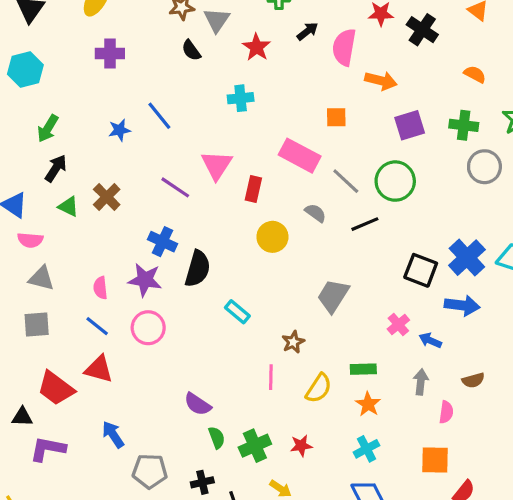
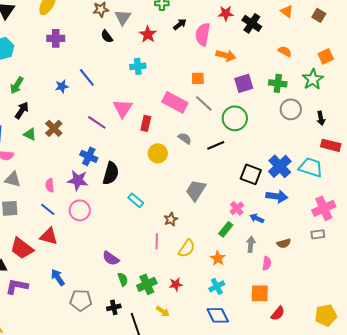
gray line: (346, 181) -> (204, 103), moved
green rectangle: (363, 369) -> (226, 229), moved, turned -49

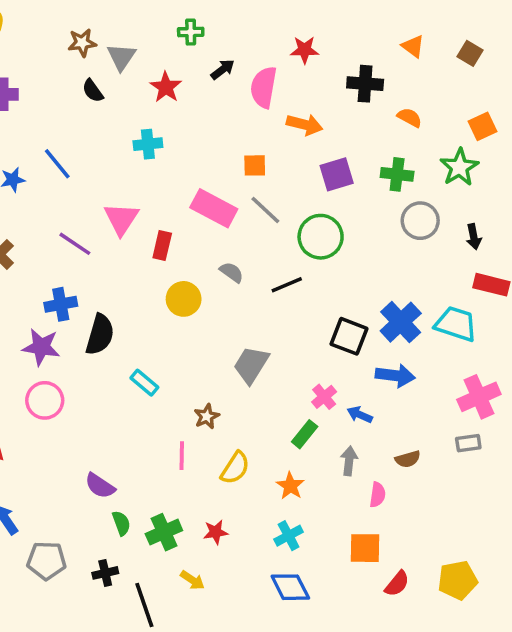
black cross: (252, 23) -> (365, 84), moved, turned -30
blue cross: (89, 156) -> (61, 304), turned -36
yellow pentagon: (326, 315) -> (458, 580), moved

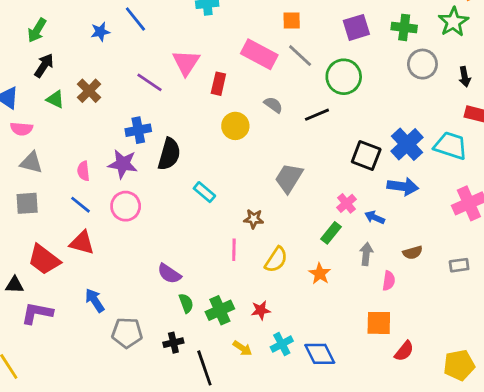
brown star: (207, 416) -> (254, 219), turned 30
gray rectangle: (468, 443) -> (459, 265), moved
cyan cross: (289, 536) -> (282, 344), moved
yellow pentagon: (458, 580) -> (459, 365), moved

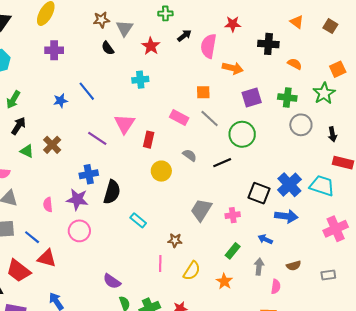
pink rectangle: (259, 54) -> (179, 117), size x0.7
pink cross: (346, 203) -> (233, 215), moved, turned 32
blue line: (81, 205) -> (32, 237), moved

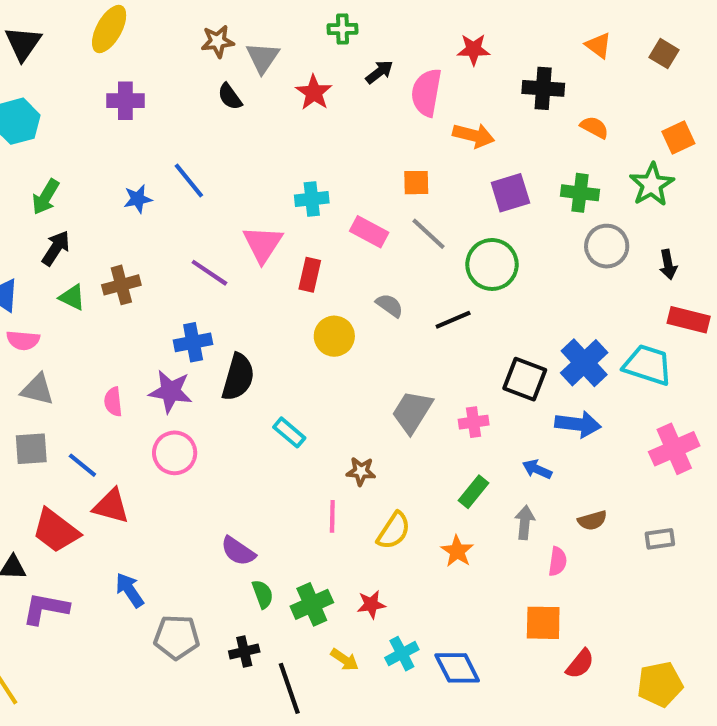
cyan cross: (140, 80) -> (312, 199), moved
brown cross: (52, 145) -> (121, 285), turned 30

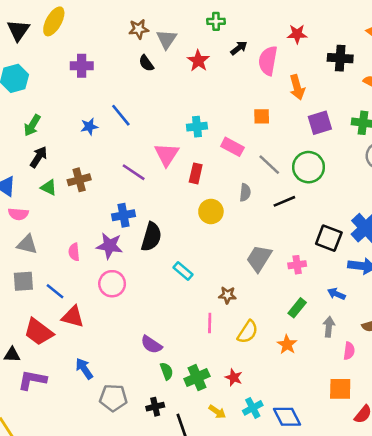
yellow ellipse: (109, 29) -> (54, 21), moved
orange arrow: (474, 135) -> (297, 87), turned 60
gray line: (429, 234) -> (269, 165), moved
gray semicircle: (390, 305) -> (245, 192), turned 60
red star: (371, 604) -> (234, 378), turned 30

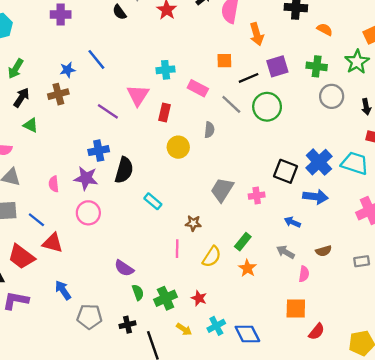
brown cross: (79, 180) -> (58, 94), moved
black line: (284, 201) -> (249, 78), moved
green rectangle: (297, 308) -> (243, 242), moved
gray arrow: (329, 327) -> (285, 252), turned -66

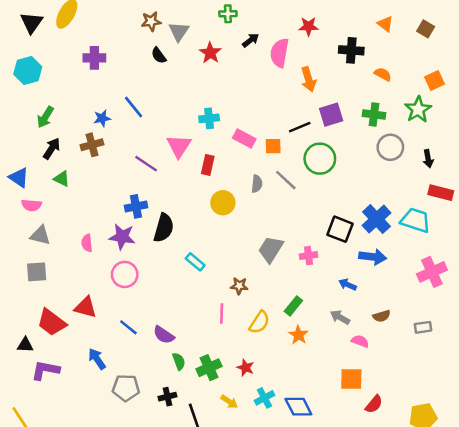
orange square: (224, 61) -> (273, 146), moved
gray line: (231, 104) -> (286, 180), moved
blue line: (36, 220) -> (128, 327), moved
pink semicircle: (304, 274) -> (360, 341), turned -77

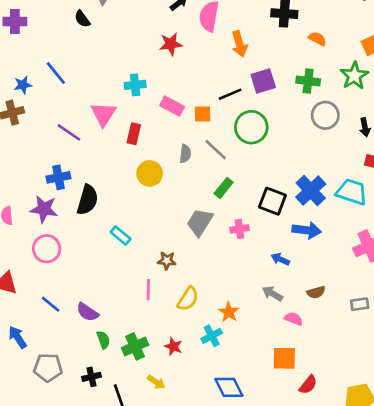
red star: (210, 53) -> (171, 44), moved, turned 30
green rectangle: (293, 306) -> (224, 188), moved
cyan cross: (264, 398) -> (212, 336), moved

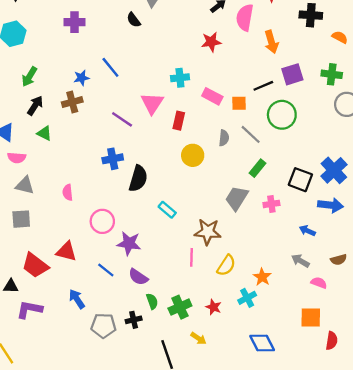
purple star: (44, 209) -> (129, 243), moved
brown star: (167, 261) -> (208, 232), size x1.6
black cross: (91, 377) -> (134, 320), moved
red semicircle: (308, 385) -> (332, 341), turned -30

